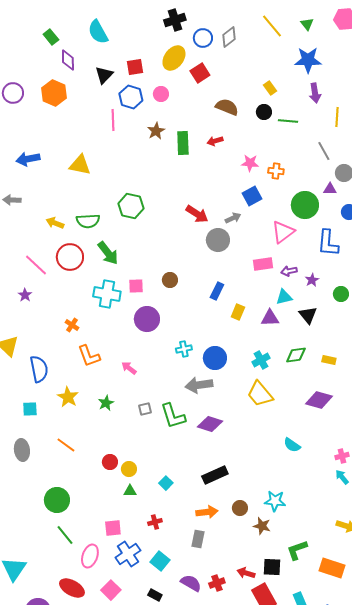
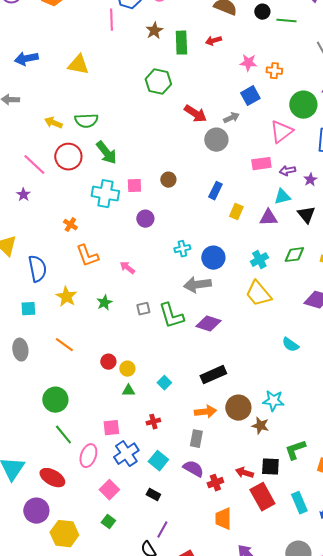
green hexagon: (131, 206) -> (158, 82), moved
purple circle: (147, 319) -> (145, 219), size x0.7
brown circle: (240, 508) -> (238, 408), size x1.6
purple semicircle: (191, 583) -> (193, 469), moved
red ellipse: (72, 588) -> (52, 478), moved

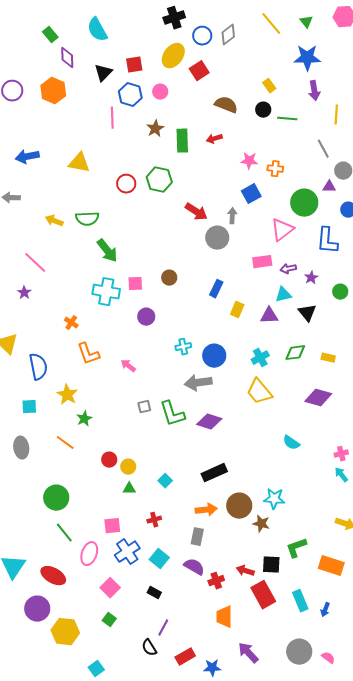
gray arrow: (231, 118) -> (232, 216), turned -63
red circle: (68, 157) -> (126, 184), moved, size x0.7
green star: (104, 303) -> (84, 419), moved

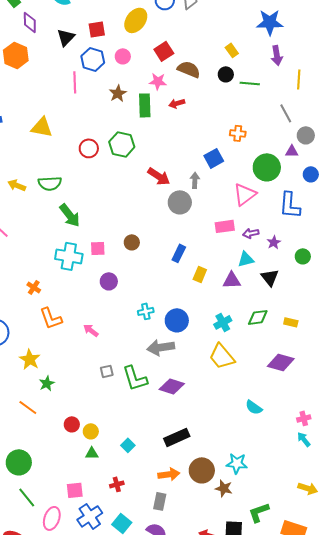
red square: (199, 71) -> (164, 51), moved
pink star: (249, 161) -> (158, 81), moved

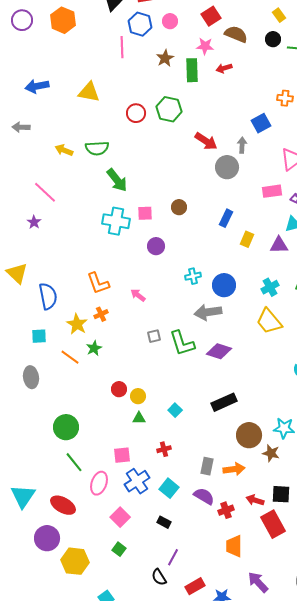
orange cross: (34, 287) -> (101, 314), moved, turned 32
orange line: (28, 407) -> (70, 357), moved
orange arrow: (169, 474) -> (234, 469), moved

